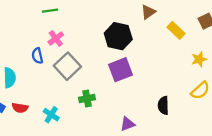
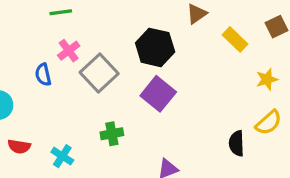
gray square: (67, 66) -> (99, 73), moved
purple square: (121, 70) -> (158, 94), turned -30
black semicircle: (163, 105) -> (237, 143), moved

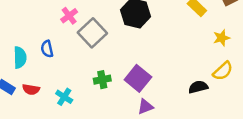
blue semicircle: (43, 75) -> (47, 49), moved
purple square: (158, 94) -> (138, 78), moved
black semicircle: (237, 143) -> (198, 87), turned 78

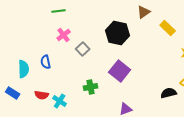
gray square: (92, 33) -> (83, 49), size x0.6
purple square: (138, 78) -> (120, 71), moved
red semicircle: (31, 89) -> (42, 95), moved

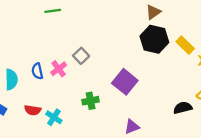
yellow rectangle: (168, 28) -> (185, 45), moved
black hexagon: (118, 33) -> (154, 39), moved
pink cross: (64, 35) -> (59, 69), moved

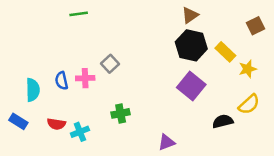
pink cross: (59, 69) -> (85, 78), turned 35
purple square: (125, 82) -> (191, 86), moved
cyan cross: (54, 117) -> (80, 132), turned 35

